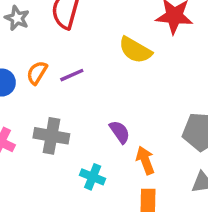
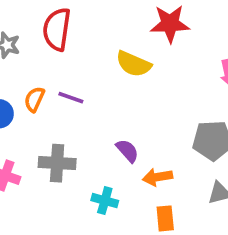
purple line: (72, 75) -> (71, 98), turned 50
orange arrow: (145, 160) -> (157, 177), turned -72

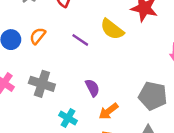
purple line: (71, 98) -> (80, 40), moved
orange arrow: (157, 177) -> (108, 111), turned -42

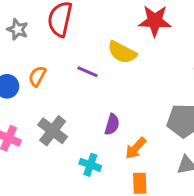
gray cross: (42, 84) -> (53, 131), turned 30
purple semicircle: (92, 88) -> (112, 124), turned 54

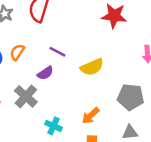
yellow semicircle: (122, 52) -> (92, 67), moved, turned -55
purple semicircle: (112, 124) -> (45, 73), moved, turned 35

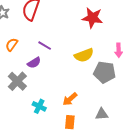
yellow semicircle: (92, 67) -> (84, 55), moved
gray pentagon: (131, 97) -> (105, 72), moved

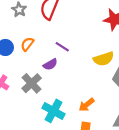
cyan cross: (39, 106) -> (54, 111), size x1.5

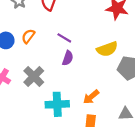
purple semicircle: (50, 64) -> (68, 58), moved, turned -40
cyan cross: (54, 111) -> (57, 104), turned -30

